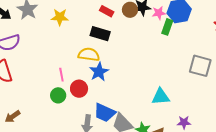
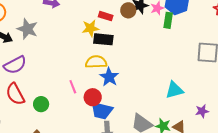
yellow star: (60, 17) -> (91, 28), moved
green circle: (58, 95) -> (41, 104), moved
blue trapezoid: (105, 113) -> (102, 111), moved

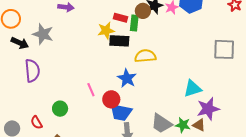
green rectangle: (168, 20) -> (134, 23), moved
yellow semicircle: (96, 62) -> (145, 56), moved
purple semicircle: (15, 65) -> (32, 71), turned -65
red semicircle: (15, 94) -> (37, 123), moved, size x0.6
purple star: (202, 111) -> (208, 109), moved, size x1.6

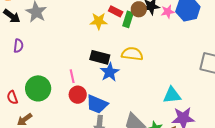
black rectangle: (119, 41) -> (100, 57), moved
purple semicircle: (32, 71) -> (18, 46), size x0.6
red circle: (111, 99) -> (78, 95), moved
green circle: (60, 109) -> (38, 88), size x1.6

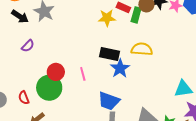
purple semicircle: (18, 46) -> (28, 46), turned 40
red circle: (78, 95) -> (56, 72), moved

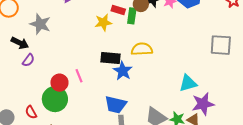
black arrow: (20, 16) -> (20, 43), moved
pink line: (83, 74) -> (79, 76), moved

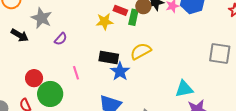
yellow semicircle: (142, 49) -> (141, 51), turned -30
purple semicircle: (28, 60) -> (61, 39), moved
red circle: (59, 83) -> (34, 78), moved

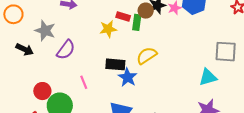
purple semicircle: (61, 39) -> (66, 50), size x1.5
cyan triangle: (184, 89) -> (208, 77), moved

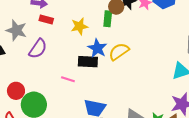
red rectangle: (123, 17) -> (46, 19), moved
blue star: (128, 77) -> (97, 48), moved
pink line: (84, 82) -> (68, 79), moved, turned -48

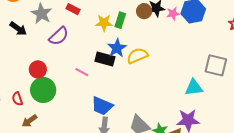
green rectangle: (108, 19) -> (120, 20), moved
red circle: (16, 91) -> (38, 69), moved

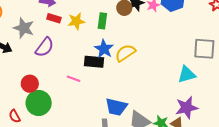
yellow star: (104, 23) -> (76, 21), moved
blue trapezoid: (102, 106) -> (116, 107), moved

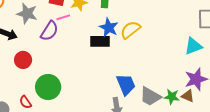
pink line: (74, 79) -> (63, 17), moved, turned -32
red circle: (30, 84) -> (23, 60), moved
blue trapezoid: (116, 107) -> (126, 84), turned -120

